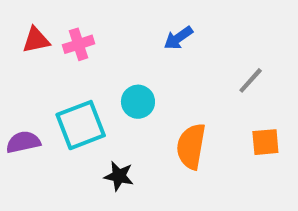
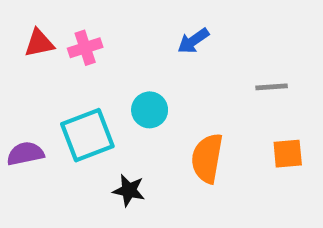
gray line: (251, 80) -> (272, 87), turned 44

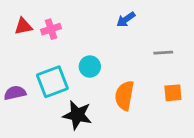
blue arrow: (193, 41) -> (126, 19), moved
black star: (129, 190) -> (77, 115), size x1.5

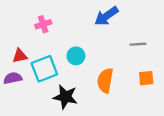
blue arrow: (126, 19) -> (106, 16), size x1.5
red triangle: (23, 26) -> (20, 56), moved

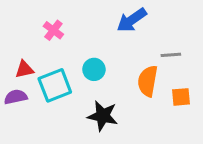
pink cross: (43, 24) -> (53, 30), turned -35
orange semicircle: (105, 80) -> (148, 81), moved
black star: (65, 97) -> (103, 116), moved

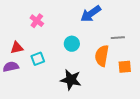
cyan circle: (94, 69) -> (72, 44), moved
cyan square: (55, 85) -> (38, 59), size x0.6

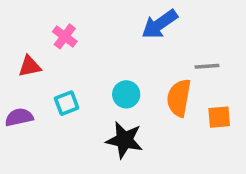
cyan circle: (72, 44) -> (126, 94), moved
red triangle: (17, 48) -> (30, 66), moved

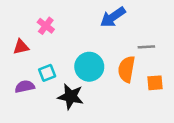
cyan circle: (126, 94) -> (89, 67), size x1.5
purple semicircle: (19, 117) -> (25, 87), moved
black star: (124, 140) -> (71, 97), moved

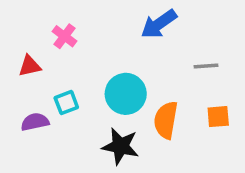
orange semicircle: (126, 69) -> (166, 120), moved
black star: (71, 97) -> (120, 146), moved

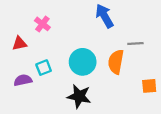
blue arrow: (159, 24) -> (104, 16), turned 95
orange square: (218, 117) -> (149, 86), moved
orange semicircle: (166, 120) -> (116, 62), moved

